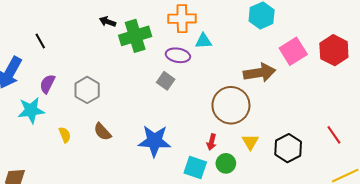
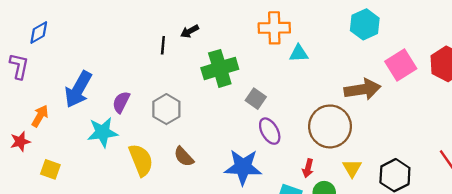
black arrow: (108, 22) -> (190, 31), turned -49
green cross: (135, 36) -> (220, 68), moved
black line: (40, 41) -> (163, 45), moved, turned 35
purple ellipse: (178, 55) -> (270, 131), moved, turned 50
yellow semicircle: (65, 135) -> (141, 160), size x1.8

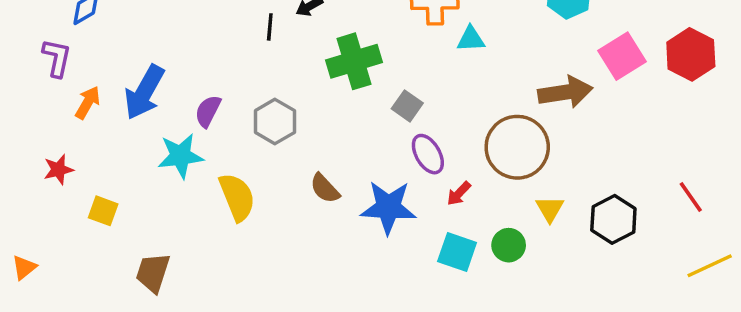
orange arrow: (40, 116) -> (88, 103), moved
brown semicircle: (184, 157) -> (325, 188), moved
red arrow: (308, 168) -> (459, 194), moved, turned 30

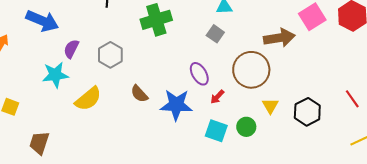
blue arrow: (144, 92) -> (42, 21), moved, turned -96
gray square: (407, 106) -> (215, 34), moved
yellow semicircle: (237, 197) -> (88, 99), turned 72

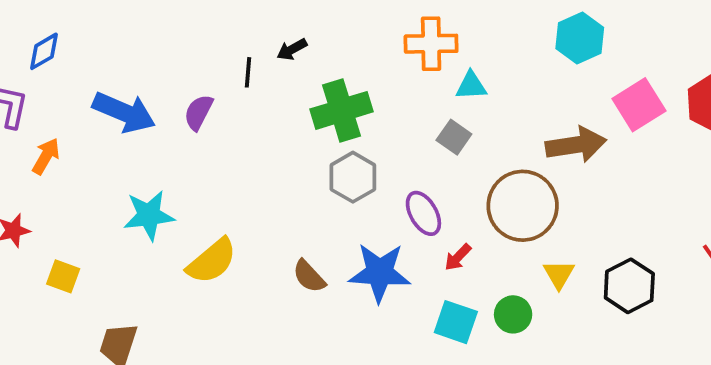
purple semicircle: (71, 49) -> (198, 112), moved
gray hexagon: (110, 55) -> (353, 177), moved
brown semicircle: (139, 94) -> (309, 276), moved

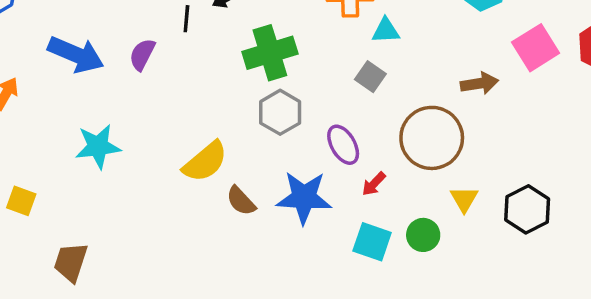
brown arrow: (576, 145) -> (479, 83), size x0.7
yellow semicircle: (212, 261) -> (205, 162), moved

